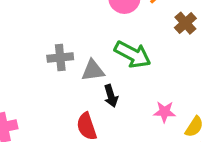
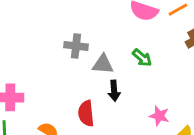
green arrow: (133, 54) -> (142, 58), size x0.6

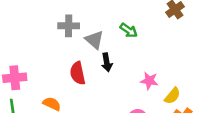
gray triangle: (103, 64) -> (94, 40), turned 42
red semicircle: (86, 113) -> (78, 73), moved

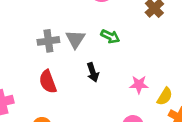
gray triangle: (94, 40) -> (75, 39), moved, turned 30
red semicircle: (78, 73) -> (48, 82), moved

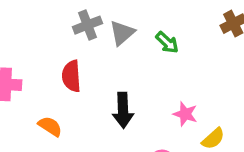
gray cross: (48, 41) -> (88, 25), turned -30
black arrow: (93, 72) -> (123, 110), moved, size x1.4

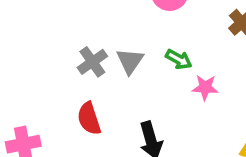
pink star: (185, 114) -> (205, 87), moved

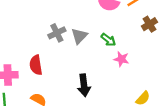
red semicircle: (89, 119) -> (36, 65), moved

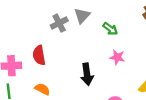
gray triangle: (79, 36) -> (82, 16), moved
pink star: (121, 59) -> (117, 57), moved

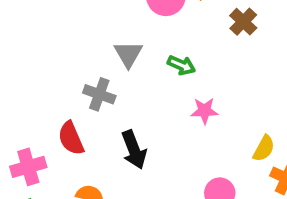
gray cross: (59, 23) -> (99, 94), moved, turned -30
black arrow: (87, 74) -> (134, 150), moved

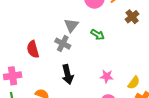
gray cross: (99, 94) -> (63, 44), moved
pink star: (204, 111) -> (107, 76), moved
red semicircle: (71, 138) -> (33, 49), moved

